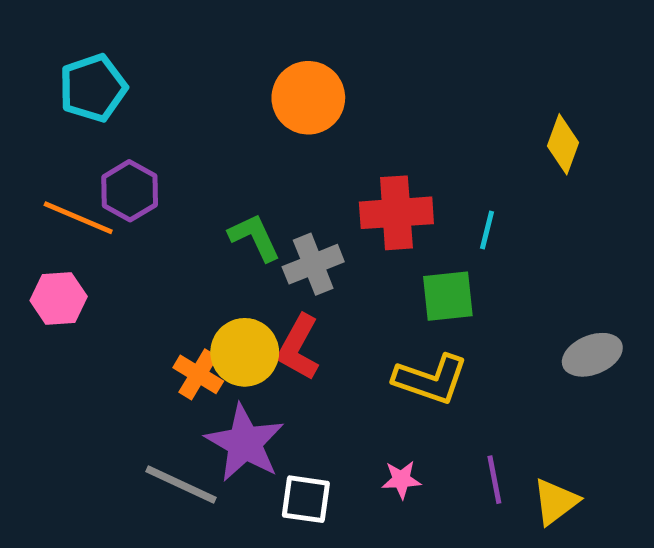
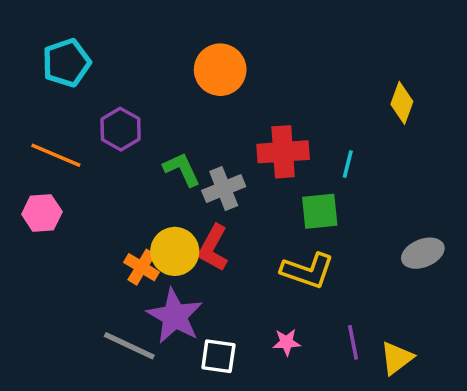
purple hexagon: (130, 191) -> (121, 129), moved

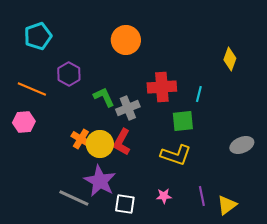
orange cross: (142, 267) -> (81, 139), moved

